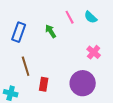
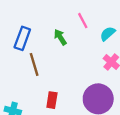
cyan semicircle: (91, 17) -> (108, 34), moved, turned 96
brown line: (26, 66) -> (34, 64), moved

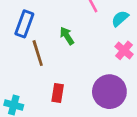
green arrow: (60, 37) -> (67, 36), moved

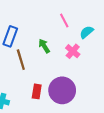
pink cross: (124, 50) -> (73, 51), moved
purple circle: (109, 92) -> (62, 90), moved

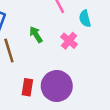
cyan semicircle: (87, 32) -> (85, 19), turned -64

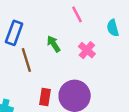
cyan semicircle: (85, 19) -> (113, 28), moved

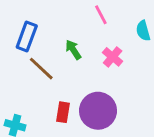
brown line: (26, 60) -> (41, 69), turned -30

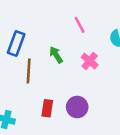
brown line: (41, 69) -> (29, 71), turned 50
purple circle: (98, 111) -> (77, 107), size x0.7

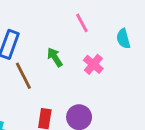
brown line: (29, 71) -> (23, 76), turned -30

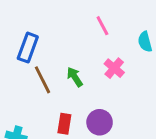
green arrow: (55, 57) -> (75, 77), moved

